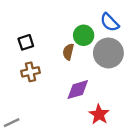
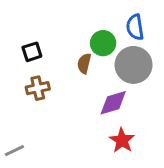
blue semicircle: (110, 22) -> (135, 27), turned 36
purple diamond: (78, 90) -> (113, 103), moved

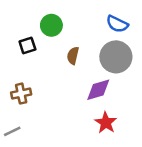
blue semicircle: (135, 27) -> (117, 24), turned -55
green circle: (103, 43) -> (51, 25), moved
brown cross: (38, 88) -> (21, 94), moved

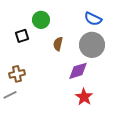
gray line: (12, 131) -> (10, 95), moved

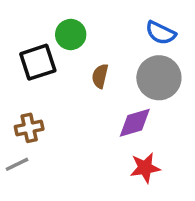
black square: (22, 36) -> (38, 62), size x1.5
red star: (84, 97) -> (145, 168), turned 30

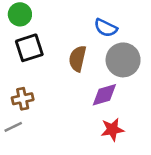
blue semicircle: (161, 33) -> (106, 28), moved
green circle: (71, 35) -> (20, 14), moved
brown semicircle: (100, 76) -> (78, 59), size x1.4

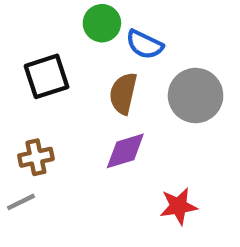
green circle: (20, 14) -> (102, 23), moved
blue semicircle: (106, 28) -> (144, 44), moved
purple diamond: (104, 95) -> (125, 151), moved

